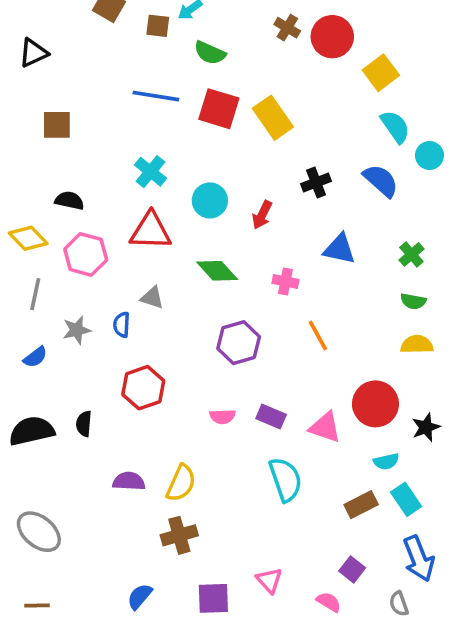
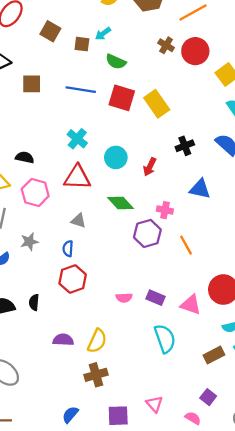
brown square: (57, 125) -> (32, 84), moved
blue semicircle: (122, 325) -> (68, 249), moved
purple hexagon: (239, 343) -> (147, 233), moved

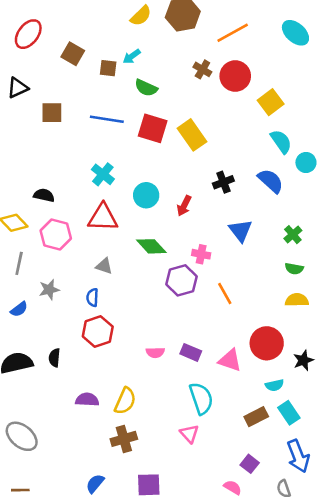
blue triangle: (200, 189) -> (240, 231), turned 40
pink triangle: (154, 404) -> (189, 434), moved

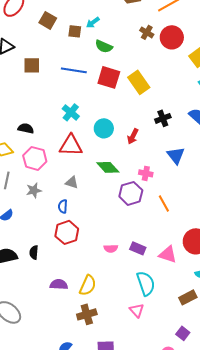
gray star: (49, 290) -> (34, 190), moved

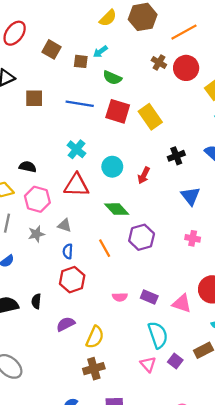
pink cross: (146, 173) -> (193, 238), moved
gray triangle: (72, 182) -> (65, 225), moved
orange line: (164, 203) -> (105, 248), moved
purple semicircle: (59, 284) -> (66, 324), moved, turned -30
purple square: (183, 333) -> (175, 361), moved

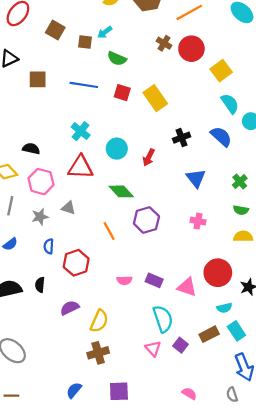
red square: (118, 111) -> (122, 93), size x0.7
blue semicircle: (68, 251) -> (49, 246), moved

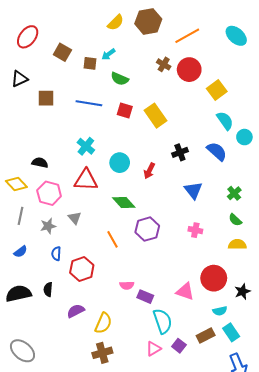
gray triangle: (68, 208) -> (75, 218), turned 32
green semicircle: (241, 210) -> (235, 220), turned 32
purple rectangle: (154, 280) -> (145, 297), moved
pink triangle: (153, 348) -> (153, 349), turned 42

